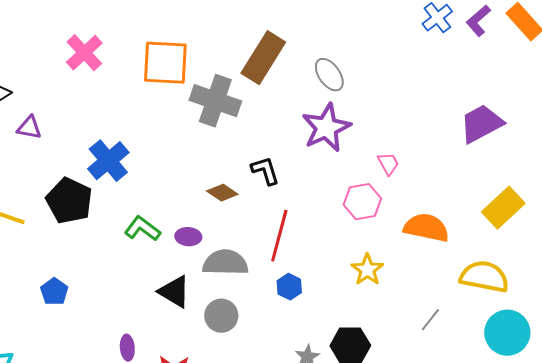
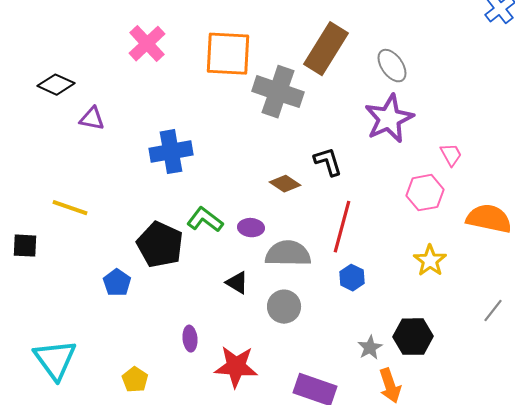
blue cross: (108, 161) -> (171, 152), turned 30
black pentagon: (69, 201) -> (160, 245), moved
black triangle: (174, 292) -> (237, 283), size x0.7

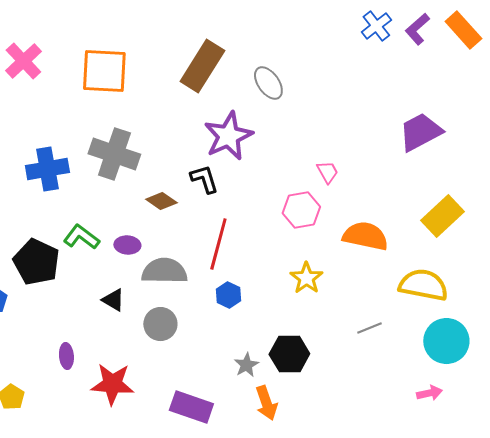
gray cross: (278, 92) -> (114, 154), moved
purple star: (389, 119) -> (228, 136), moved
gray line: (493, 311) -> (369, 328), turned 30

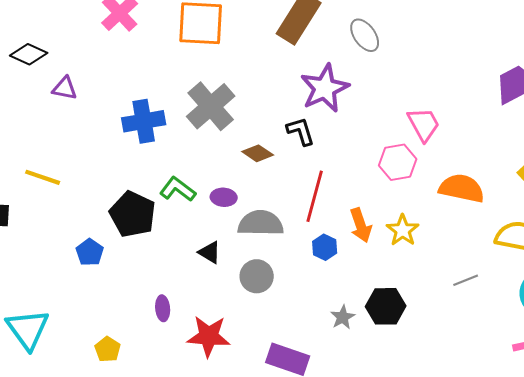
gray cross: (114, 154) -> (211, 106), turned 30
pink trapezoid: (327, 172) -> (424, 124), size x1.5
orange arrow: (266, 403) -> (361, 225), moved

